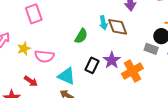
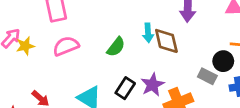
yellow star: (24, 49) -> (25, 46), moved
pink semicircle: (44, 56) -> (66, 46), moved, turned 144

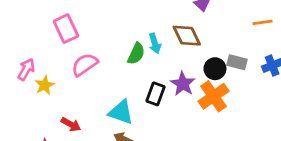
cyan arrow: (148, 33) -> (155, 43), moved
yellow star: (25, 46) -> (45, 85), moved
black circle: (223, 61) -> (215, 69), moved

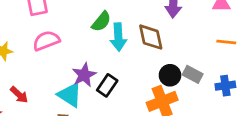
cyan arrow: (155, 43) -> (118, 37), size x1.4
green semicircle: (136, 54) -> (101, 22), moved
purple star: (183, 84) -> (84, 75), moved

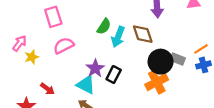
cyan arrow: (118, 37) -> (118, 37), turned 30
orange line: (226, 42) -> (201, 49), moved, turned -32
black circle: (170, 75) -> (161, 62), size x1.5

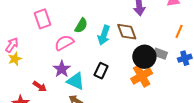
green semicircle: (104, 26) -> (81, 26), moved
pink semicircle: (64, 46) -> (64, 43), moved
orange line: (201, 49) -> (179, 31), moved, turned -32
yellow star: (32, 57) -> (15, 59), moved
purple star: (95, 68) -> (62, 69), moved

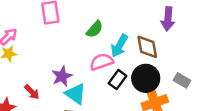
pink semicircle: (64, 43) -> (101, 62), moved
black circle: (144, 57) -> (146, 78), moved
black rectangle: (101, 71) -> (118, 80), moved

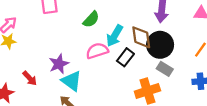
black circle: (146, 78) -> (160, 45), moved
black rectangle: (118, 80) -> (125, 57), moved
gray rectangle: (182, 80) -> (165, 69), moved

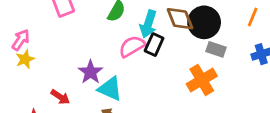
black rectangle: (125, 57) -> (154, 45), moved

